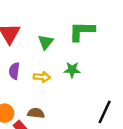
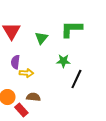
yellow arrow: (42, 77) -> (26, 73), moved
black line: (105, 112) -> (76, 79), moved

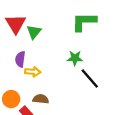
green triangle: (41, 38) -> (34, 32), moved
black line: (76, 79) -> (90, 79), turned -66

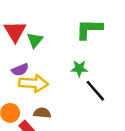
purple semicircle: (20, 59) -> (20, 70), turned -119
yellow arrow: (33, 72) -> (34, 83), size x1.6

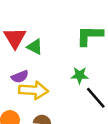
green triangle: (35, 40) -> (35, 47), turned -42

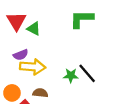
green star: (80, 75) -> (71, 76), moved

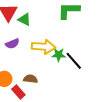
yellow arrow: (33, 67) -> (44, 47), moved
green star: (71, 76) -> (59, 55), moved

